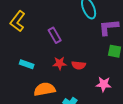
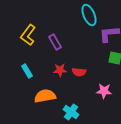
yellow L-shape: (18, 21) -> (28, 35), moved
cyan rectangle: (27, 64) -> (27, 71), turned 40

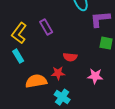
yellow L-shape: (28, 35) -> (19, 33), moved
red star: (60, 70) -> (58, 73), moved

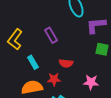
purple rectangle: (46, 27) -> (51, 35), moved
cyan rectangle: (18, 56) -> (33, 62), moved

